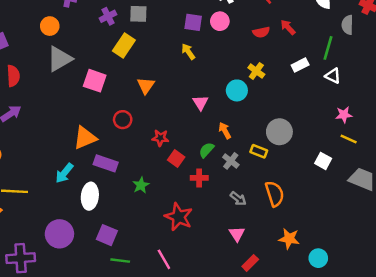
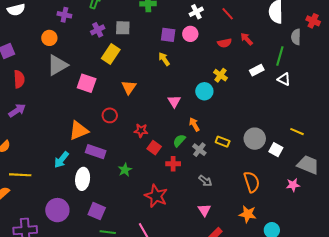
pink star: (344, 115) -> (293, 185), moved
gray circle: (279, 132) -> (255, 139), moved
orange semicircle: (275, 194) -> (252, 182), moved

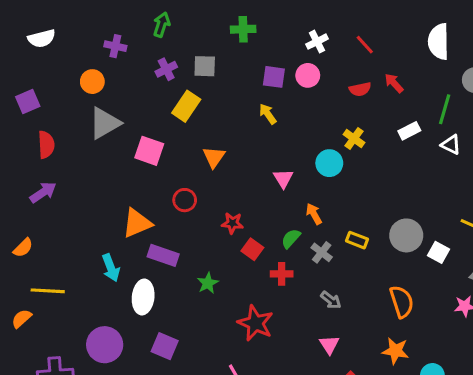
cyan arrow: (61, 160) -> (111, 268), turned -60

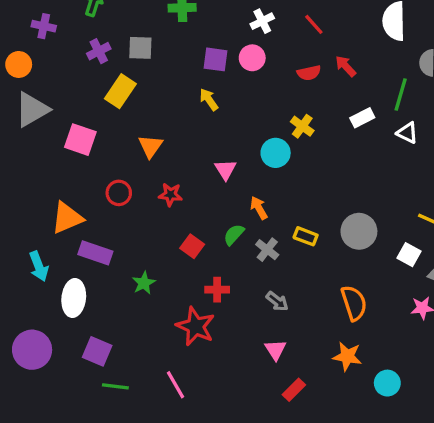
red star: (232, 223) -> (170, 195), moved
white square: (439, 252) -> (409, 255), moved
red cross: (282, 274) -> (217, 290), moved

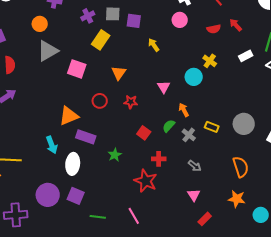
purple square: (215, 59) -> (134, 21), moved
purple square: (97, 351) -> (76, 196), moved

